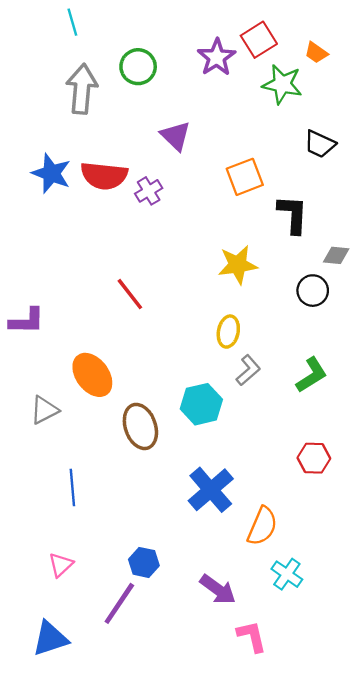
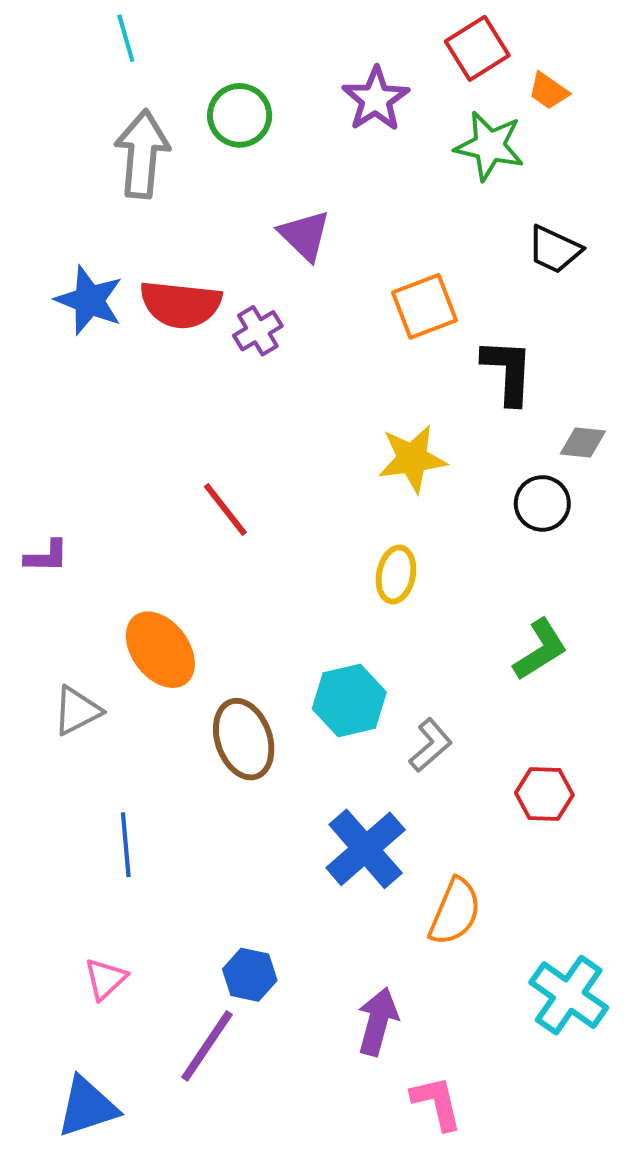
red square: (259, 40) -> (477, 48), moved
purple L-shape: (27, 321) -> (47, 556), size x0.7
gray L-shape: (248, 370) -> (431, 745), moved
cyan cross: (287, 574) -> (569, 995), moved, size x1.4
purple arrow: (218, 589) -> (378, 1022), turned -111

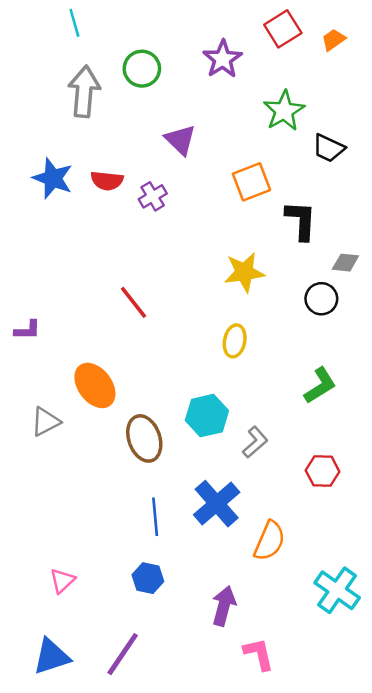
orange trapezoid: (548, 91) -> (333, 40), moved, turned 110
green star: (489, 146) -> (284, 111), moved, turned 30
red semicircle: (181, 304) -> (107, 181), size x0.7
blue line: (126, 845) -> (155, 517), moved
purple line: (207, 1046) -> (123, 654), moved

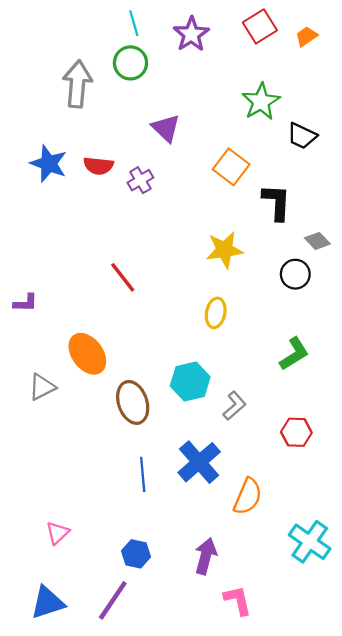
cyan line: (74, 23) -> (134, 23), moved
purple star: (223, 59) -> (191, 34), moved
orange square: (251, 182) -> (231, 167), turned -32
gray diamond: (345, 263) -> (317, 241), turned 40
blue hexagon: (148, 578) -> (136, 554), moved

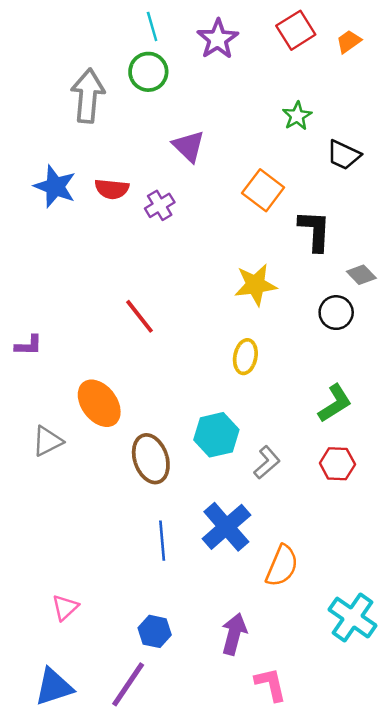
green star: (261, 102) -> (297, 116), size x0.7
red hexagon: (296, 432) -> (337, 464), moved

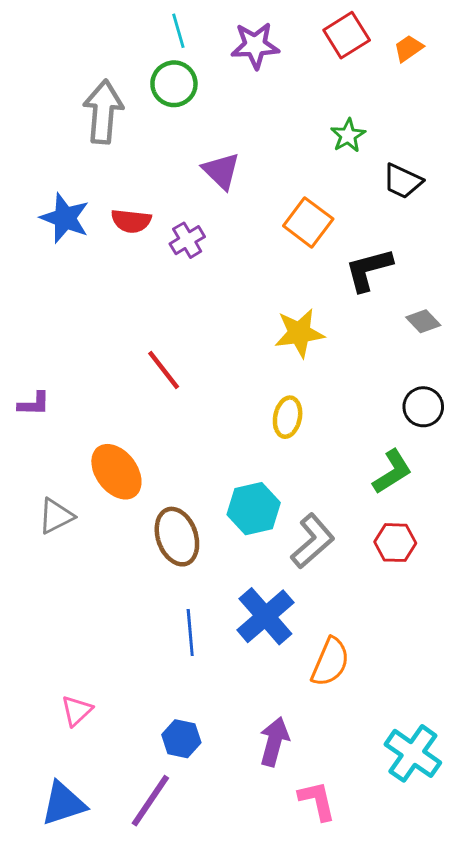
purple star: (218, 39) -> (255, 45), turned 30
black L-shape: (315, 231) -> (369, 270), turned -108
black circle: (336, 313) -> (423, 407), moved
gray L-shape: (267, 463) -> (313, 541), size x1.4
cyan cross: (353, 618) -> (413, 753), moved

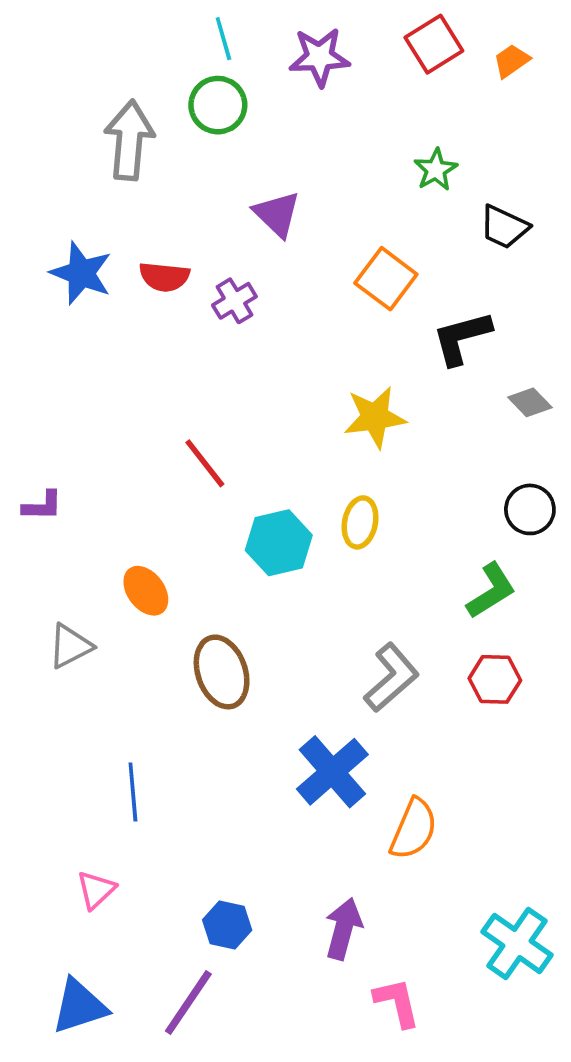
orange ellipse: (116, 472) -> (146, 591), size x0.7
cyan hexagon: (254, 509) -> (279, 543), moved
blue line: (190, 632) -> (133, 792), moved

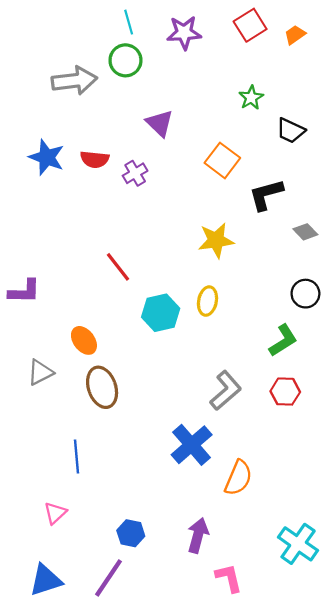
gray arrow: (129, 140) -> (74, 81), turned 78
purple L-shape: (42, 506) -> (24, 291), size x1.4
brown ellipse: (222, 672) -> (102, 387), moved

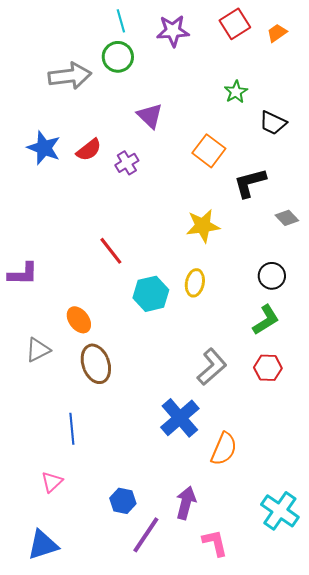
red semicircle: (95, 159) -> (89, 150), turned -44
black circle: (305, 294) -> (272, 276), moved
purple line: (108, 578) -> (146, 535), moved

